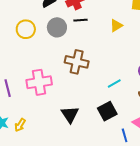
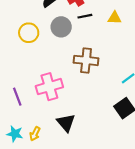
yellow triangle: (116, 26) -> (115, 18), moved, turned 40
black triangle: (70, 115) -> (66, 123), moved

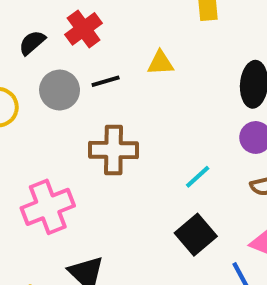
black line: (85, 16) -> (106, 81), moved

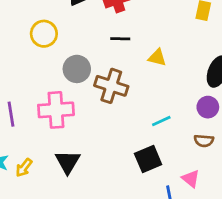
yellow triangle: (160, 63) -> (157, 58), moved
gray circle: (60, 90) -> (77, 69), moved

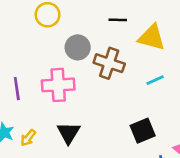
yellow triangle: (157, 58) -> (152, 37), size x1.6
cyan line: (161, 121) -> (155, 80), moved

